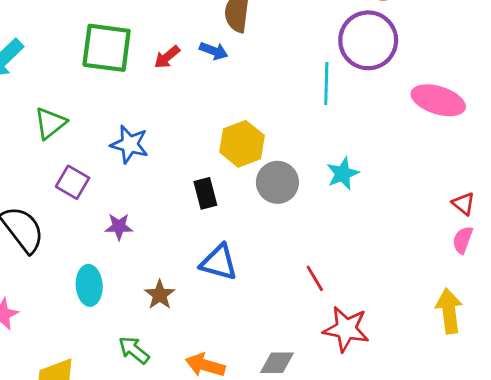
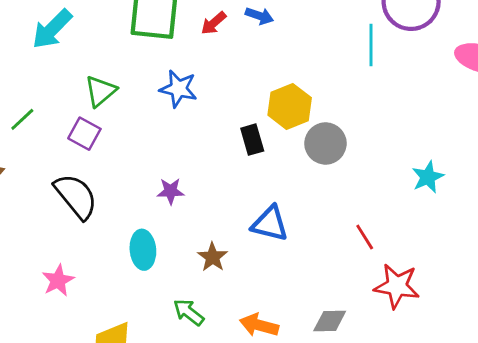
blue star: (130, 144) -> (178, 89), moved
cyan star: (343, 174) -> (428, 177), moved
purple square: (73, 182) -> (84, 134), moved
black rectangle: (205, 193) -> (252, 140), moved

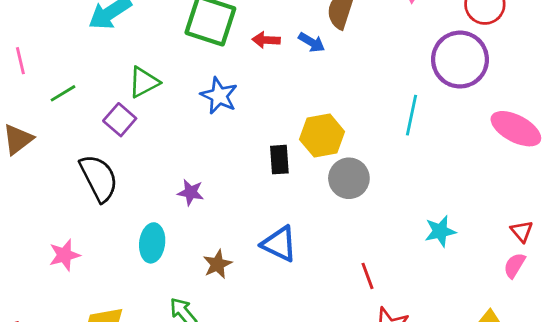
red arrow: (214, 23) -> (266, 40), turned 32
cyan line: (371, 45) -> (412, 115), moved

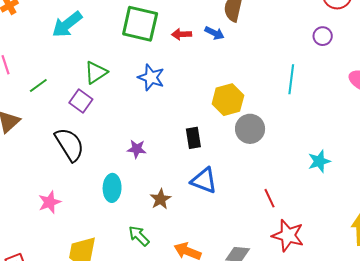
purple circle: (460, 60) -> (323, 36), size x0.5
black rectangle: (279, 160) -> (193, 138), moved

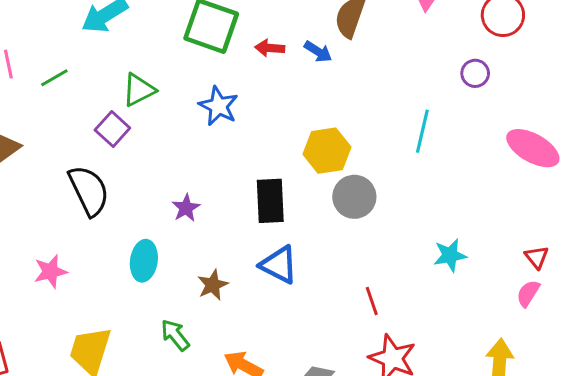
green line: (38, 86) -> (54, 78), moved
black rectangle: (193, 138) -> (270, 201), size x1.4
purple star: (137, 149) -> (186, 208), turned 30

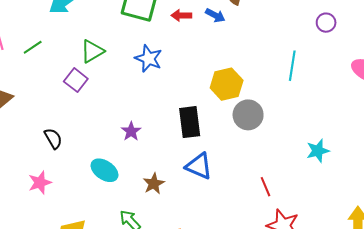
black semicircle: (89, 191) -> (53, 138), moved, size x0.6
cyan ellipse: (144, 261) -> (104, 170), turned -60

